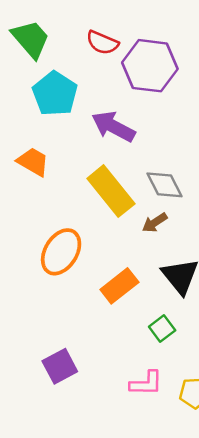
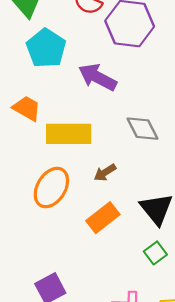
yellow rectangle: (111, 191) -> (69, 134), moved, turned -51
brown arrow: (155, 223) -> (105, 173), moved
green square: (162, 329) -> (155, 253), moved

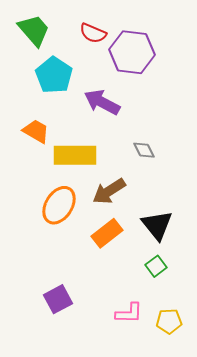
gray diamond: (143, 129) -> (144, 150), size x0.7
brown arrow: (105, 173) -> (109, 191), size x1.6

